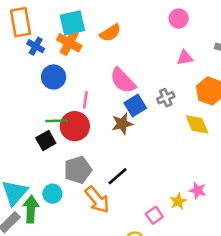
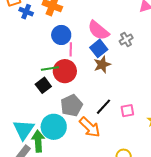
blue circle: (54, 77) -> (61, 35), moved
gray cross: (166, 98) -> (126, 39), moved
blue square: (135, 105) -> (99, 48), moved
cyan circle: (52, 194) -> (54, 127), size x1.6
pink square: (154, 215) -> (127, 111), moved, turned 32

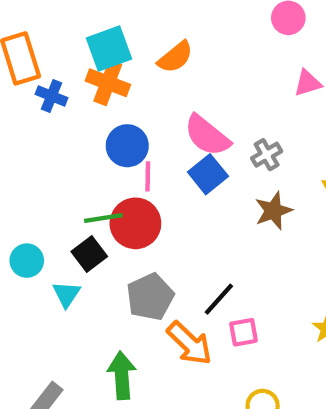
brown star: (102, 65) -> (273, 211), moved
pink square: (127, 111) -> (244, 332), moved
cyan circle: (54, 127) -> (27, 261), moved, size x0.6
cyan triangle: (24, 130) -> (66, 294), moved, size x0.6
green arrow: (38, 141) -> (122, 375), moved

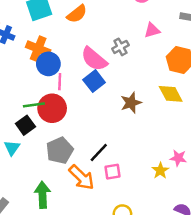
orange cross: (108, 83) -> (38, 49), moved
gray cross: (267, 155) -> (120, 47), moved

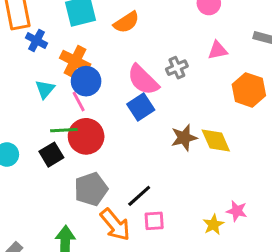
pink line: (60, 82) -> (79, 102), moved, turned -35
yellow diamond: (171, 94) -> (216, 141), moved
cyan triangle: (12, 148) -> (45, 89), moved

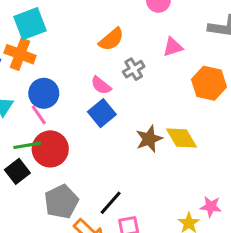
orange semicircle: (126, 22) -> (111, 39), moved
orange cross: (75, 61) -> (20, 54), moved
pink semicircle: (143, 80) -> (101, 85), size x0.6

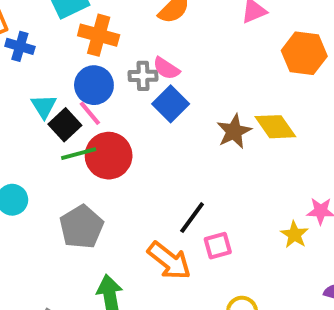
orange cross: (20, 54) -> (99, 35), moved
gray cross: (134, 69) -> (143, 76), moved, turned 35
black square: (17, 171) -> (65, 125), moved
gray pentagon: (61, 202) -> (82, 227), moved

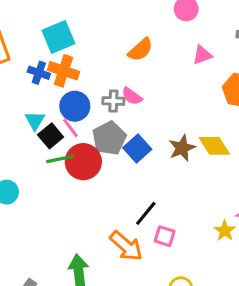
orange cross: (99, 35) -> (64, 71), moved
blue cross: (20, 46) -> (39, 73), moved
blue square: (171, 104) -> (137, 149), moved
gray pentagon: (82, 227) -> (109, 138), moved
pink square: (218, 246) -> (165, 236), turned 30

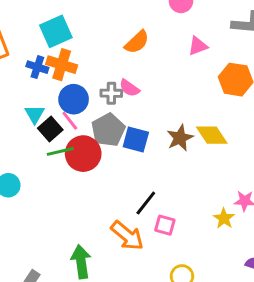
blue square: (137, 149) -> (136, 139), turned -32

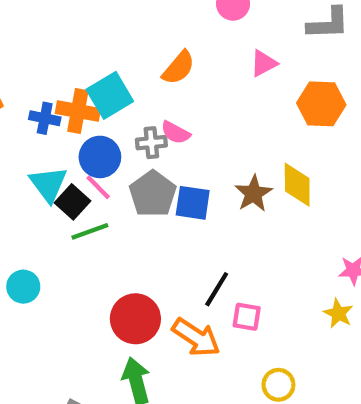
cyan square: (56, 31) -> (110, 95), moved
cyan triangle: (35, 114) -> (48, 184), size x1.4
yellow diamond: (212, 135) -> (297, 185), turned 40
red circle: (83, 154) -> (135, 319), moved
yellow star: (224, 218) -> (338, 313), moved

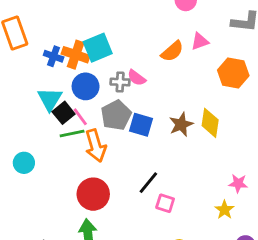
orange semicircle: (178, 68) -> (172, 51), moved
pink line: (98, 187) -> (80, 117), moved
orange arrow: (196, 337) -> (96, 146), moved, turned 32

